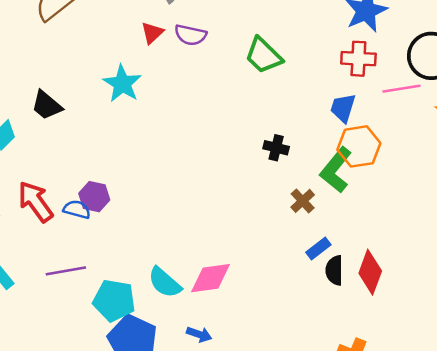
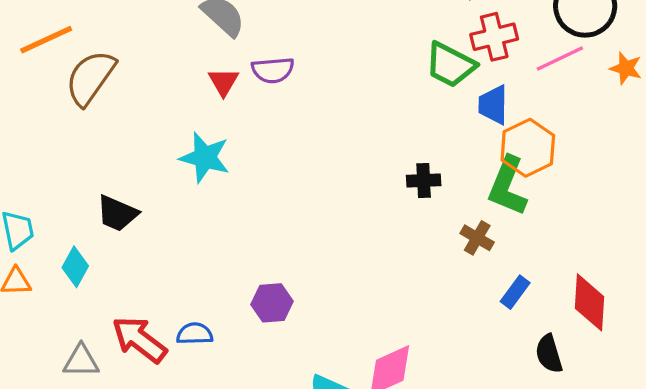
green trapezoid: (263, 55) -> (450, 65), moved
purple hexagon: (94, 197) -> (272, 303), moved
black semicircle: (334, 270) -> (549, 354), moved

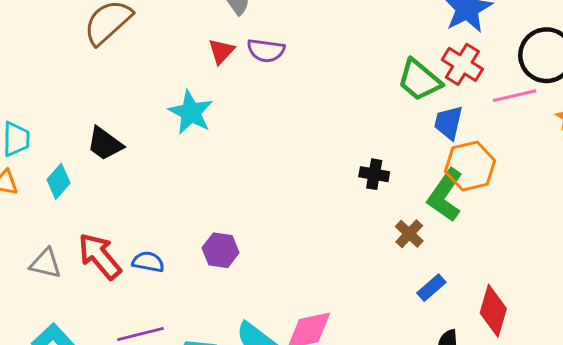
red cross: (494, 37) -> (462, 64), turned 33

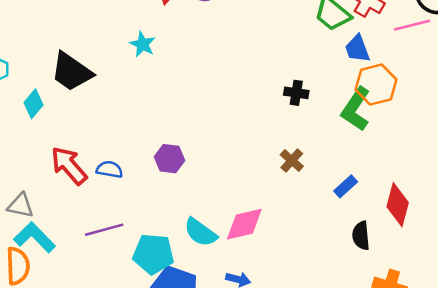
cyan star: (191, 112) -> (142, 44), size x0.7
blue trapezoid: (448, 123) -> (357, 49), turned -32
black trapezoid: (105, 144) -> (71, 72), size x1.4
brown cross: (409, 234) -> (292, 161), moved
gray triangle: (46, 263) -> (21, 206), moved

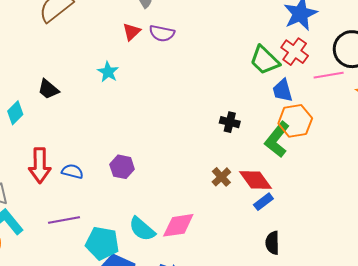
black trapezoid: (71, 72) -> (48, 89), size x0.6
red arrow: (69, 166) -> (40, 165), turned -144
red diamond: (398, 205) -> (256, 180), moved, turned -56

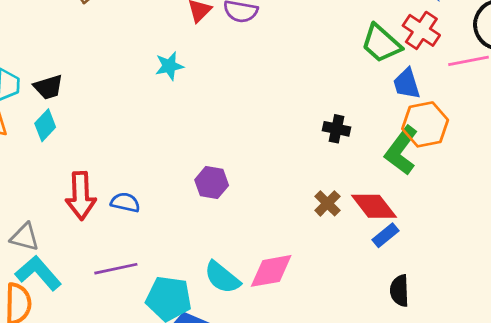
cyan star: (108, 72) -> (169, 66), turned 30
black trapezoid: (48, 89) -> (48, 87), moved, turned -55
purple hexagon: (122, 167) -> (212, 183), moved

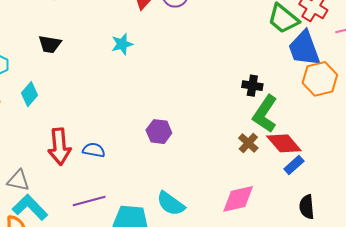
blue trapezoid: (407, 84) -> (304, 48), size x1.5
black trapezoid: (48, 87) -> (50, 44), moved, turned 30
green L-shape: (401, 150) -> (265, 114), moved
pink diamond: (271, 271) -> (238, 199), moved

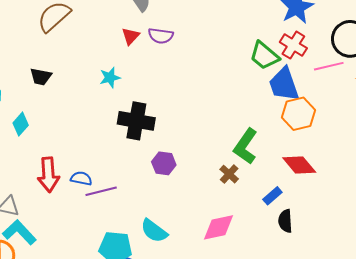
black cross: (252, 86) -> (136, 121), moved, size x1.8
purple hexagon: (159, 132) -> (164, 163), moved
red diamond: (284, 143) -> (299, 165), moved
purple line: (89, 201) -> (101, 191), moved
black semicircle: (307, 207) -> (285, 221), moved

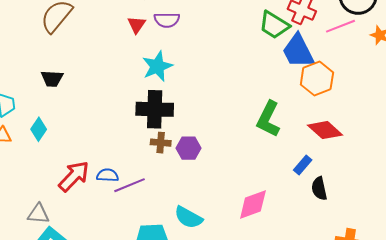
cyan star: (110, 78) -> (157, 66), moved, size x1.4
brown cross: (229, 174) -> (161, 143), moved, turned -30
red arrow: (48, 175) -> (74, 176), turned -124

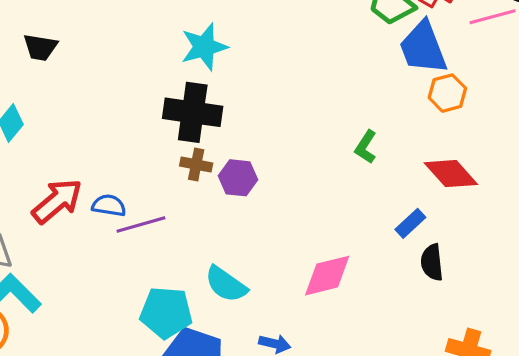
orange hexagon: (317, 79) -> (447, 93), size x0.7
green L-shape: (268, 119) -> (366, 147), size x0.6

